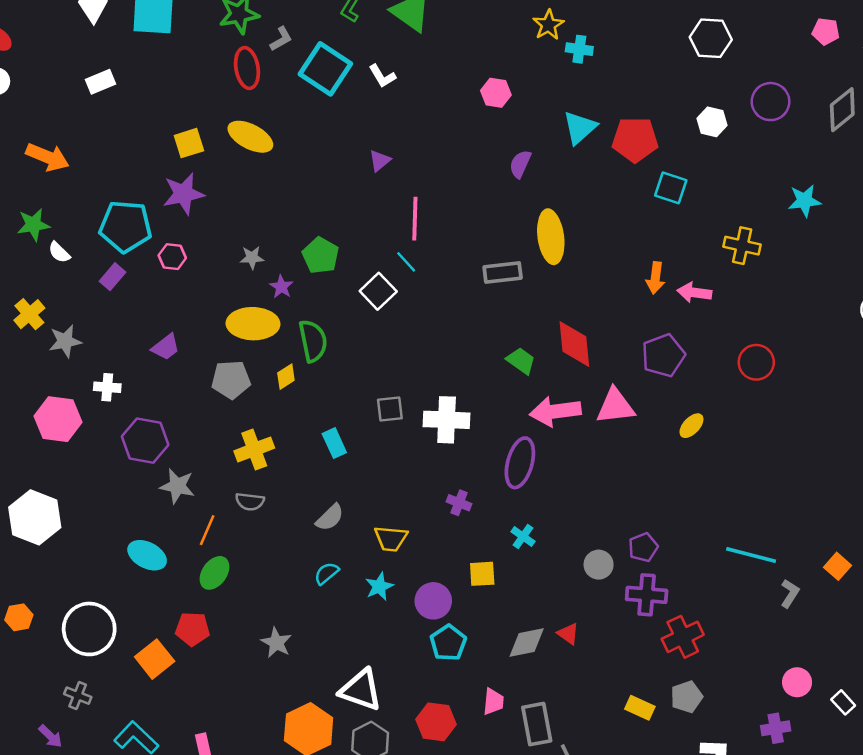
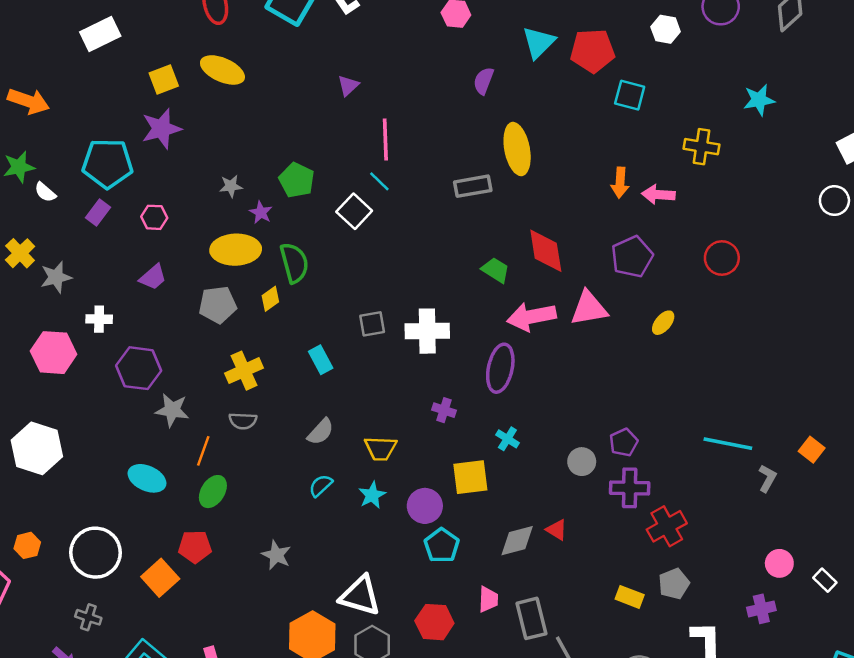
white rectangle: (100, 82) -> (100, 34), moved, size x1.4
pink hexagon: (172, 257) -> (154, 217), moved
yellow square: (482, 574) -> (470, 477), size x1.4

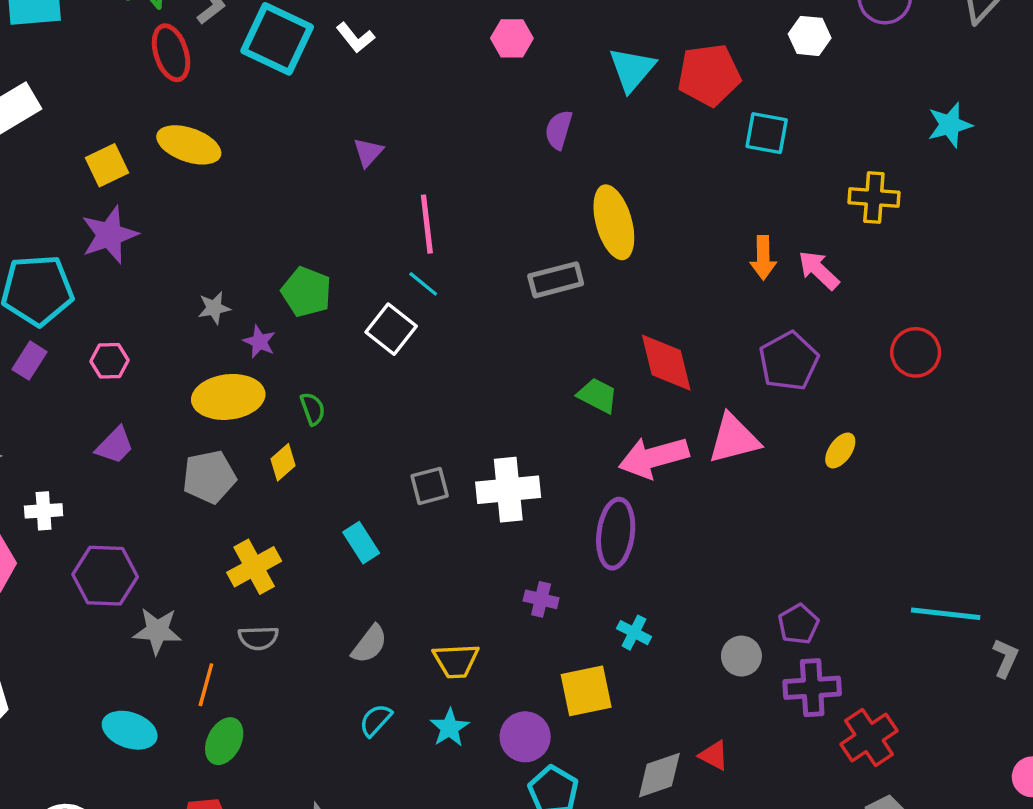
pink arrow: (658, 195) -> (819, 270), turned 44
green semicircle: (294, 263) -> (313, 409), size x0.6

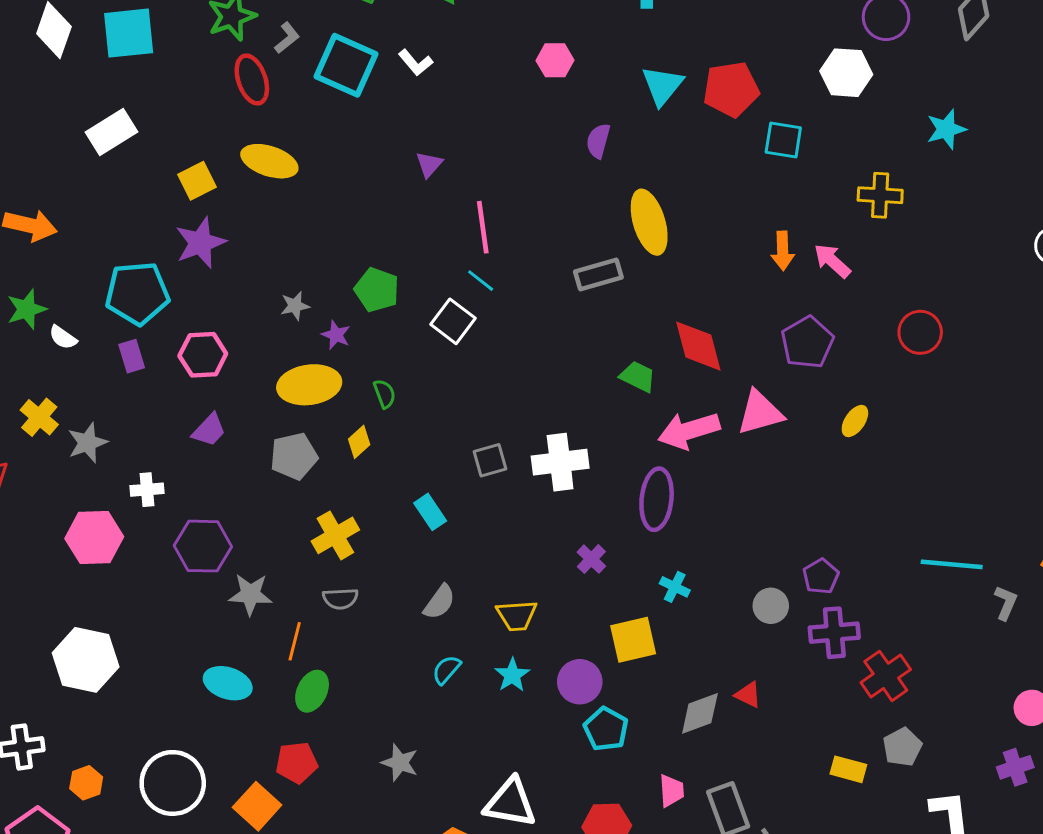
white hexagon: (810, 36) -> (846, 73), moved, size x1.4
purple rectangle: (29, 361) -> (132, 356), turned -48
pink hexagon: (110, 361) -> (203, 355), size x1.4
purple cross: (541, 599) -> (591, 559), turned 32

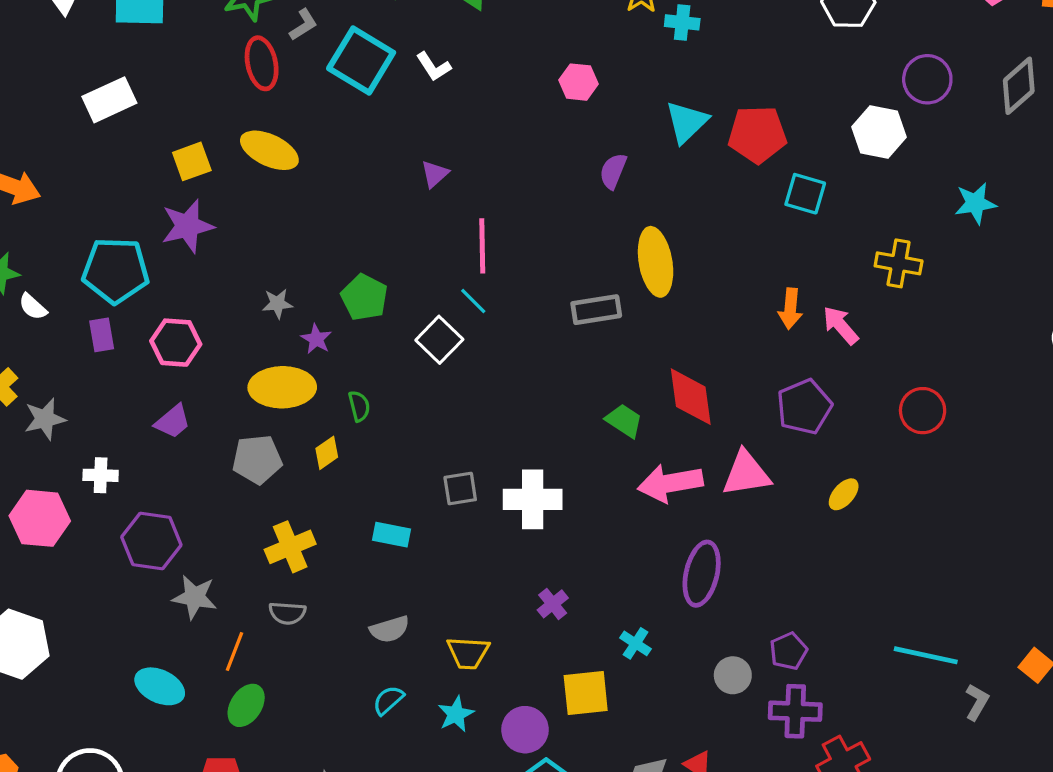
purple ellipse: (657, 499) -> (702, 574), moved
cyan rectangle: (430, 512) -> (391, 535), turned -52
gray semicircle: (439, 602) -> (390, 629), turned 30

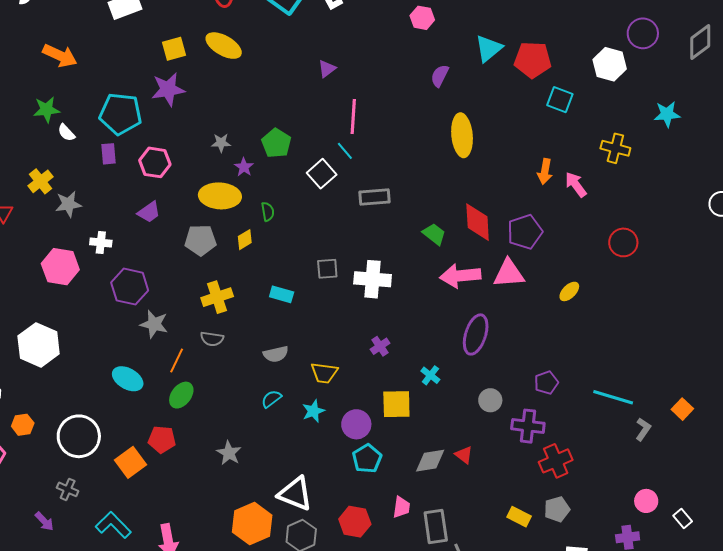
gray rectangle: (596, 310) -> (375, 197), moved
purple pentagon: (804, 407) -> (525, 232), moved
purple pentagon: (789, 651) -> (546, 383), moved

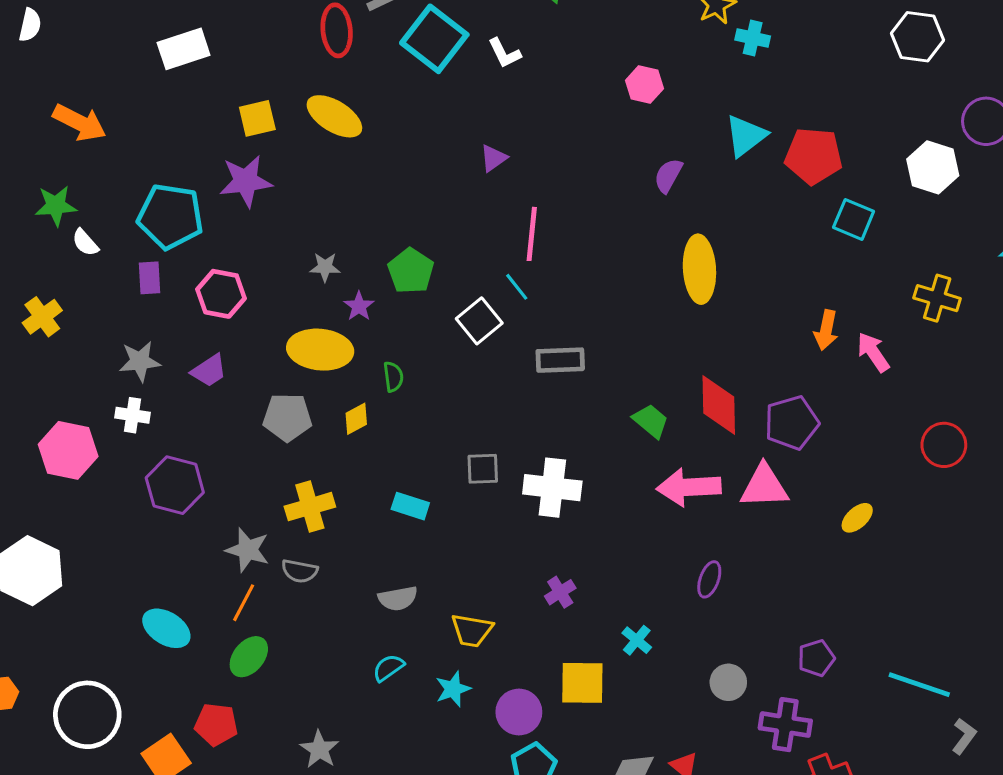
gray star: (68, 204) -> (140, 361), moved
gray star: (154, 324) -> (248, 550), moved
purple ellipse: (476, 335) -> (709, 579), size x0.6

